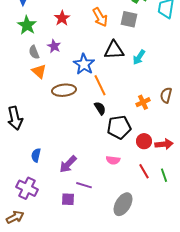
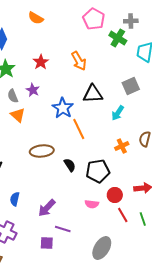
gray square: (129, 19) -> (131, 86), moved, turned -36
cyan arrow: (139, 57) -> (118, 113), moved
brown ellipse: (64, 90) -> (42, 151), moved
black semicircle: (100, 108) -> (70, 165), moved
red circle: (144, 141) -> (115, 195), moved

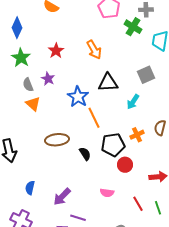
black pentagon: (98, 171) -> (113, 145), moved
red circle: (115, 195) -> (125, 165), moved

